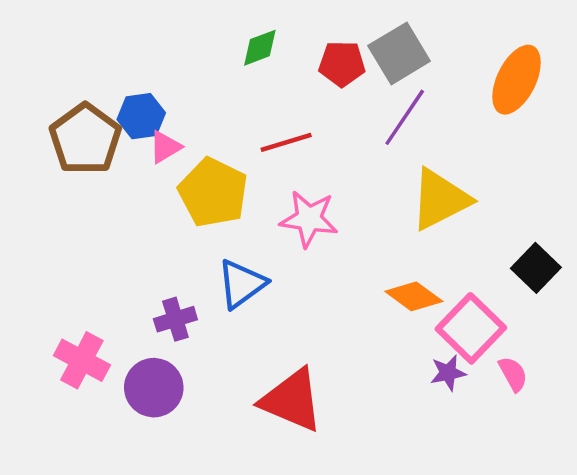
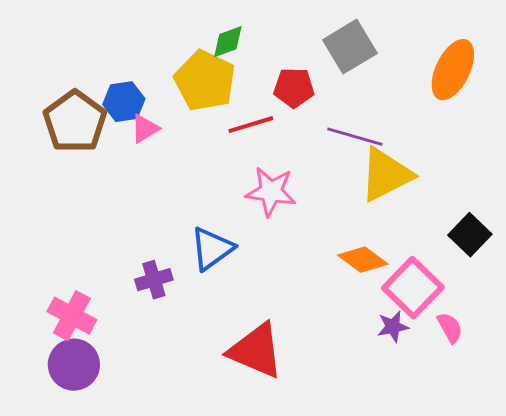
red pentagon: (342, 64) -> (294, 88), moved
purple line: (405, 117) -> (355, 137), moved, turned 72
yellow pentagon: (213, 193) -> (205, 81), moved
purple circle: (154, 388) -> (74, 365), moved

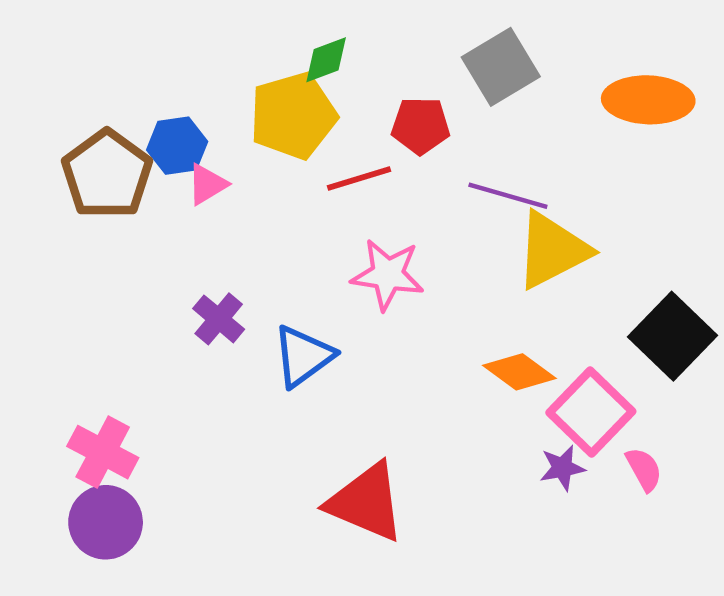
orange ellipse: (453, 70) -> (648, 100), turned 66
yellow pentagon: (205, 81) -> (293, 116), turned 30
black square: (470, 235) -> (673, 336), size x1.4
purple cross: (154, 280) -> (219, 319), moved, turned -33

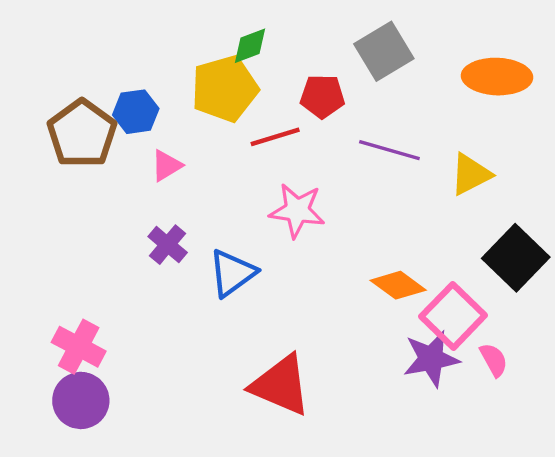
pink triangle: (207, 184) -> (166, 165), moved
yellow triangle: (552, 250) -> (471, 174), moved, size x0.7
purple star: (562, 468) -> (431, 359), size x1.6

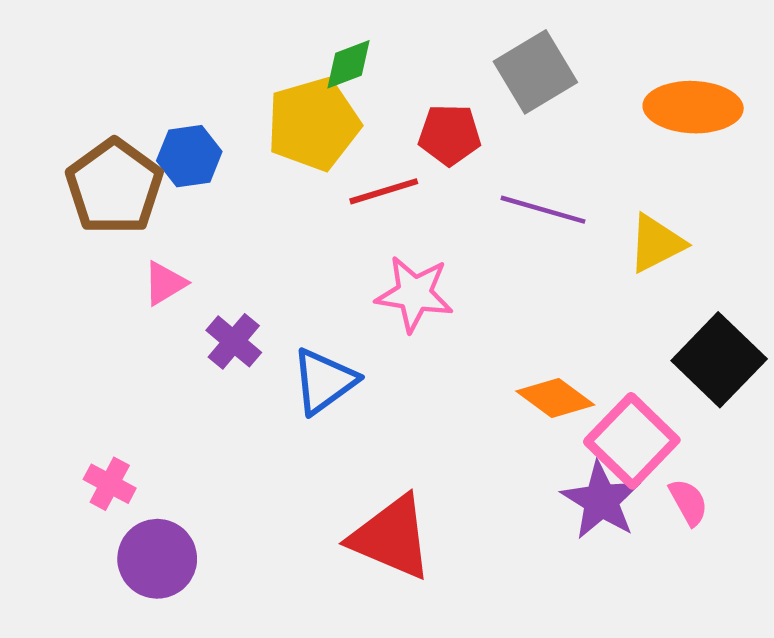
pink triangle: (166, 165) -> (165, 283), moved
pink cross: (79, 347) -> (110, 484), size x0.7
purple star: (431, 359) -> (601, 501), turned -30
purple circle: (81, 400) -> (157, 559), moved

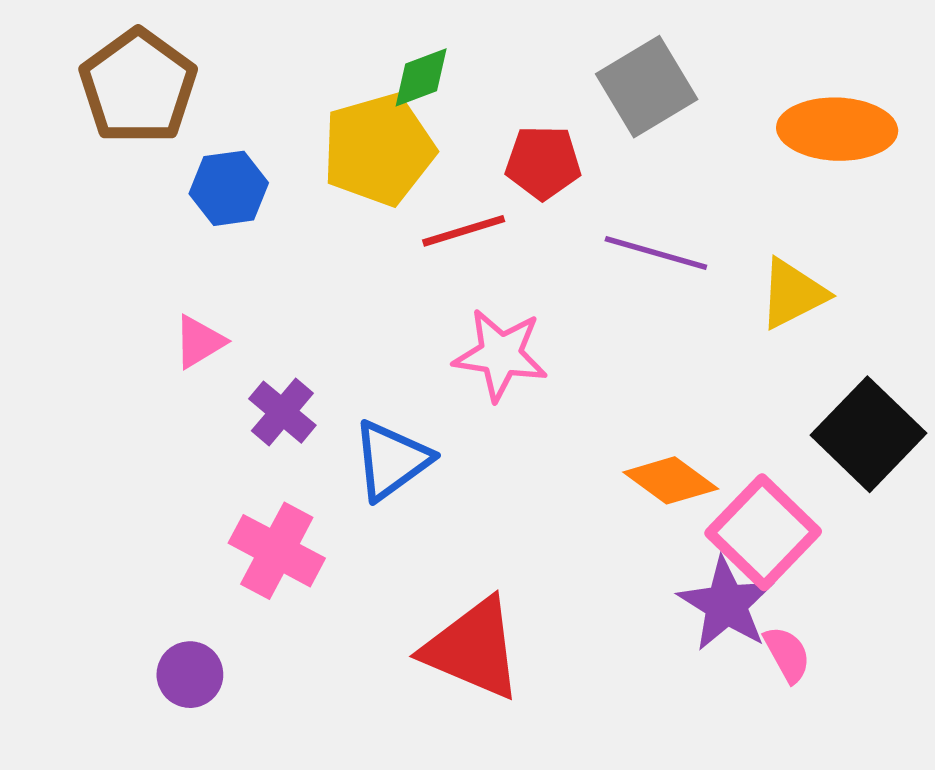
brown pentagon: (114, 187) -> (138, 87), moved
pink cross: (110, 484) -> (277, 551), moved, size x1.5
pink semicircle: (688, 502) -> (787, 654), moved
purple circle: (157, 559) -> (190, 675), size x0.7

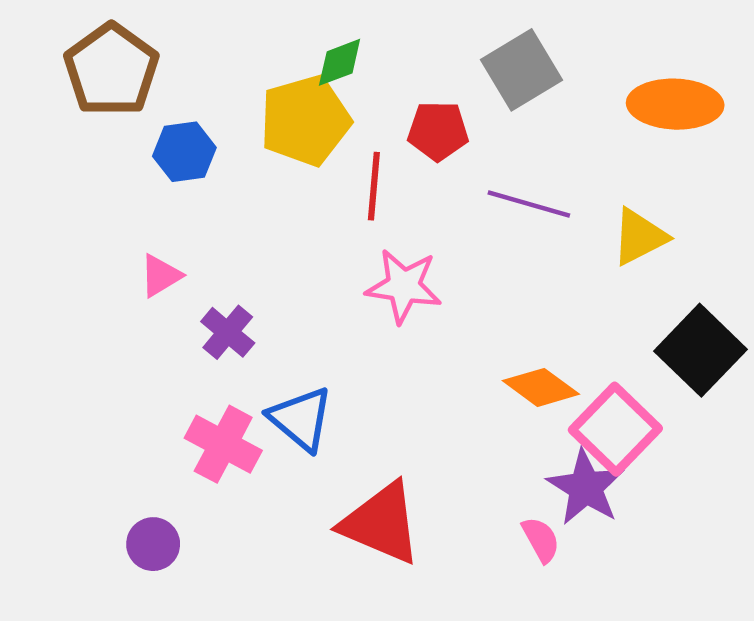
red line: (464, 231) -> (374, 186), turned -68
blue triangle: (391, 460) -> (301, 419), moved, turned -44
pink semicircle: (787, 654) -> (541, 540), moved

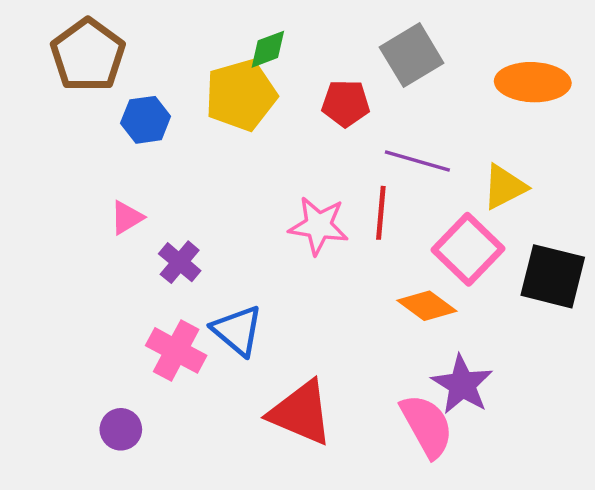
red line: (374, 186) -> (381, 213), moved
black square: (700, 350) -> (553, 276), turned -30
pink square: (615, 429) -> (468, 249), moved
pink semicircle: (541, 540) -> (427, 426), size x1.8

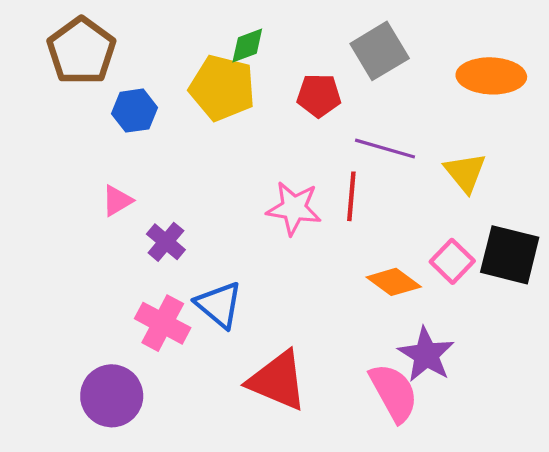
yellow pentagon: (241, 95) -> (222, 88), turned 30
yellow triangle: (504, 187) -> (465, 172), turned -42
pink square: (468, 249) -> (452, 261), moved, size x0.7
purple circle: (121, 429) -> (112, 396), size x1.6

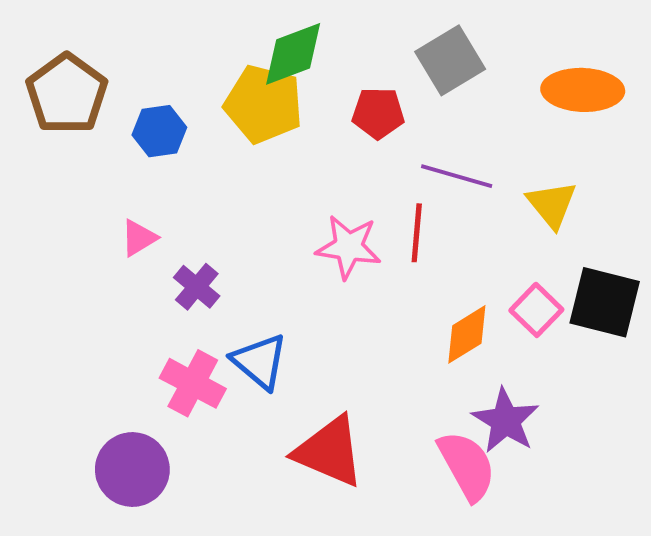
green diamond: (247, 46) -> (293, 54), size x1.5
brown pentagon: (81, 51) -> (67, 94), moved
orange diamond: (394, 282) -> (467, 334), turned -68

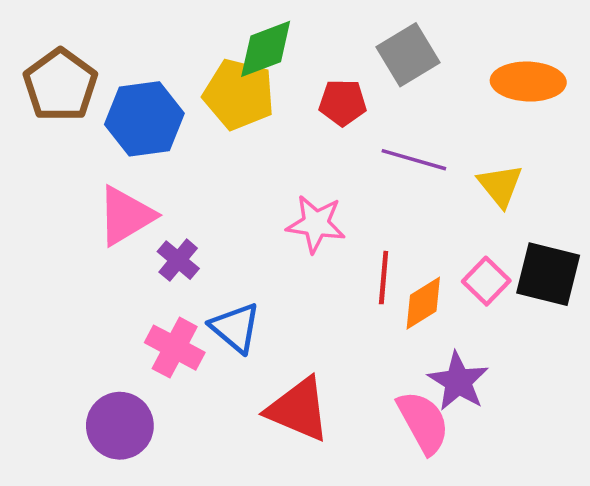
blue hexagon: (159, 131) -> (144, 119), size x1.6
red line: (417, 233) -> (384, 278), moved
pink triangle: (139, 238) -> (126, 216), size x1.8

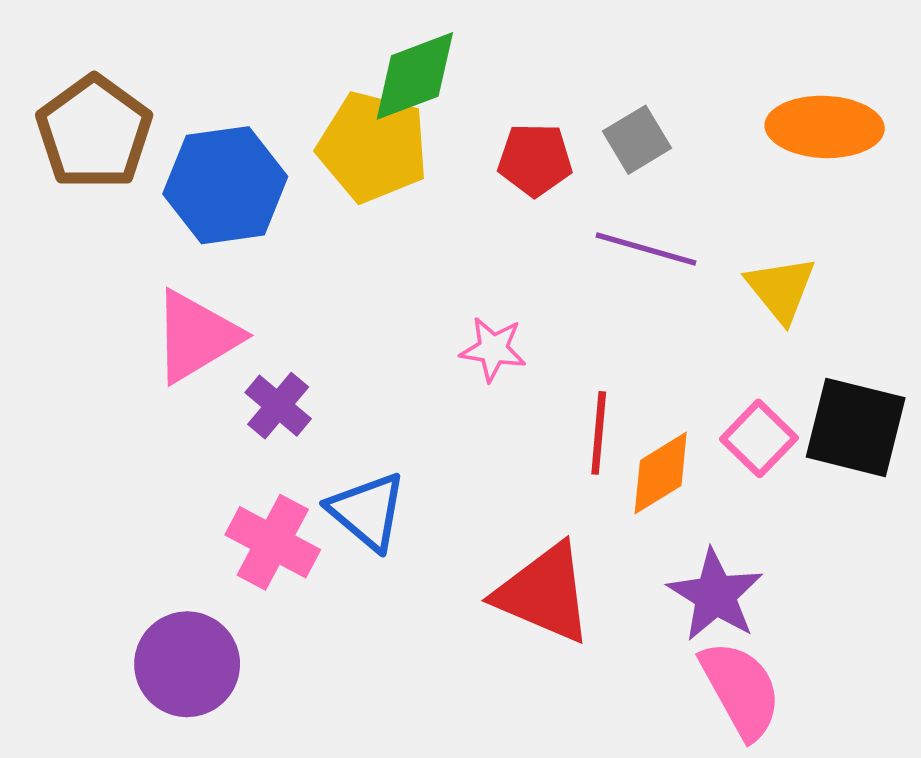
gray square: (408, 55) -> (637, 140), moved, size x0.7
pink star: (316, 224) -> (493, 349), size x0.7
red triangle: (298, 409) -> (544, 593), moved
pink semicircle: (423, 422) -> (741, 690), moved

